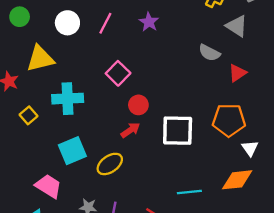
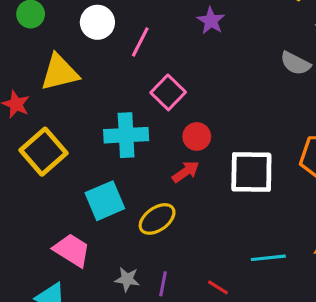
pink line: (105, 23) -> (140, 42), moved
cyan cross: (68, 99) -> (126, 135), moved
yellow square: (28, 115) -> (43, 152), size x1.8

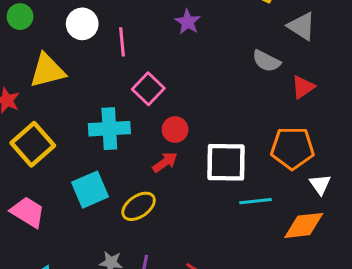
pink line: (140, 42) -> (122, 42), turned -32
pink trapezoid: (72, 250) -> (28, 212), moved
cyan line: (268, 258) -> (256, 201), moved

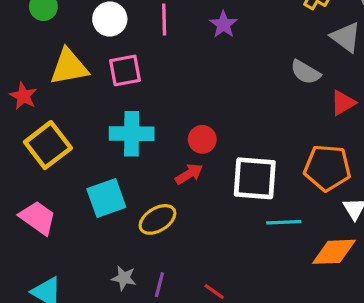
pink line: (122, 42) -> (164, 20), moved
pink square: (148, 89) -> (125, 70), moved, turned 32

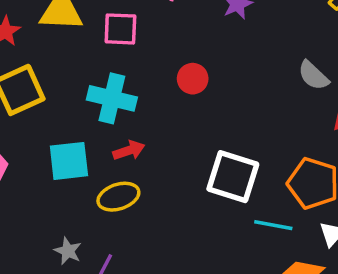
red circle: (202, 139) -> (193, 79), moved
red arrow: (189, 174) -> (129, 150), moved
cyan line: (284, 222) -> (273, 225), moved

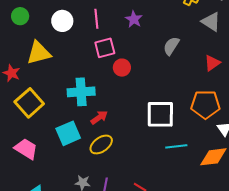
pink square: (120, 29) -> (105, 48), moved
gray semicircle: (313, 75) -> (171, 46), moved, turned 96
cyan line: (273, 225) -> (176, 146), moved

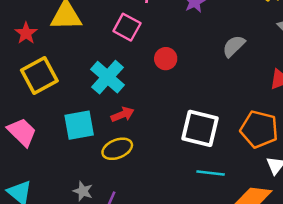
pink square: (105, 48) -> (127, 27), moved, turned 30
cyan cross: (81, 92) -> (108, 77), turned 32

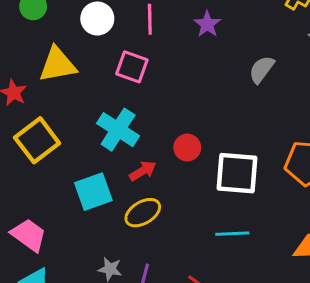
red circle: (166, 59) -> (187, 148), moved
pink trapezoid: (22, 132) -> (29, 235), moved
cyan line: (211, 173) -> (232, 234), moved

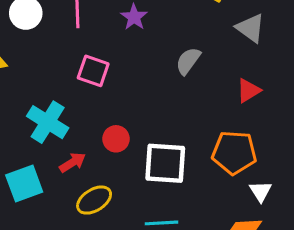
pink square: (132, 67) -> (93, 71), moved
yellow ellipse: (143, 213) -> (94, 200), moved

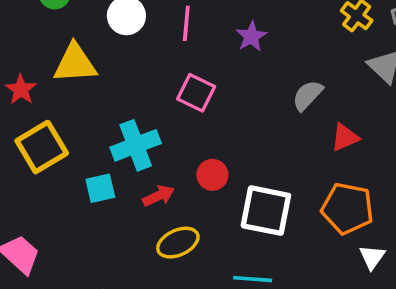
red triangle: (248, 90) -> (345, 137), moved
cyan cross: (48, 122) -> (136, 145), turned 30
cyan square: (24, 183) -> (100, 188), moved, size x0.7

